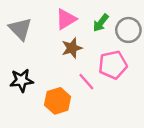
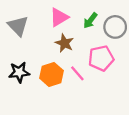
brown star: (72, 48) -> (64, 43), turned -30
orange hexagon: (58, 101) -> (52, 74), moved

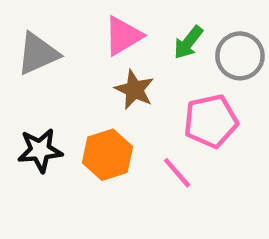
gray triangle: (18, 26) -> (38, 54), turned 50
pink line: (77, 73) -> (177, 173), moved

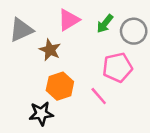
brown star: (134, 90) -> (50, 50), moved
black star: (40, 150) -> (41, 114), moved

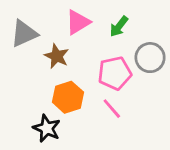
gray circle: (134, 31) -> (150, 58), moved
pink pentagon: (117, 67) -> (115, 73), moved
black star: (41, 114) -> (47, 128), turned 30

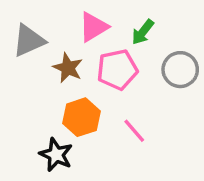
pink pentagon: (115, 73) -> (117, 70), moved

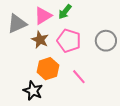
pink triangle: (93, 27) -> (43, 16), moved
green arrow: (143, 32) -> (65, 12), moved
pink pentagon: (117, 70) -> (69, 41), turned 30

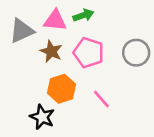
green arrow: (65, 12) -> (83, 15), turned -147
pink triangle: (43, 16) -> (55, 20), turned 36

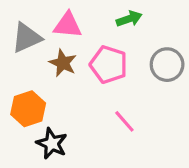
green arrow: (83, 15) -> (129, 19), moved
orange hexagon: (61, 89) -> (28, 109), moved

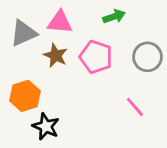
pink line: (124, 121) -> (135, 107), moved

